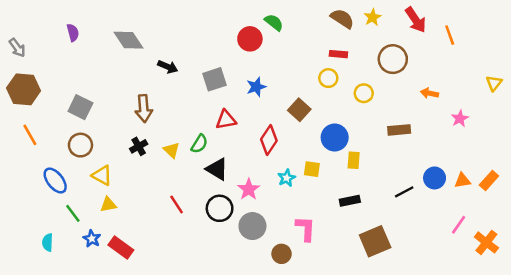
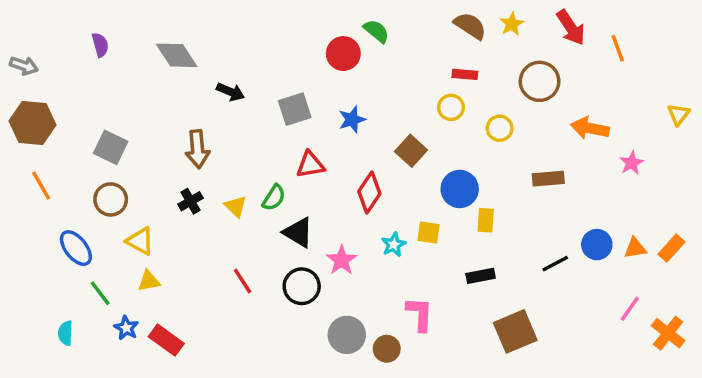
gray arrow: (17, 48) -> (24, 66), turned -36
orange arrow: (429, 93) -> (590, 128), size x1.5
gray circle: (252, 226) -> (347, 335), moved

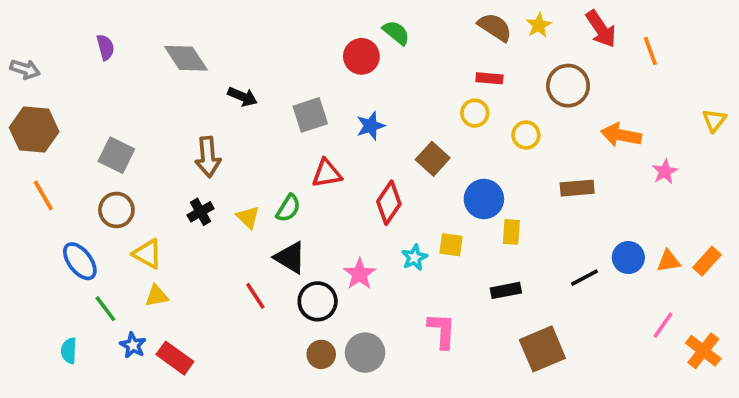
black triangle: (298, 232) -> (290, 258), moved
brown circle: (387, 349) -> (321, 354), moved

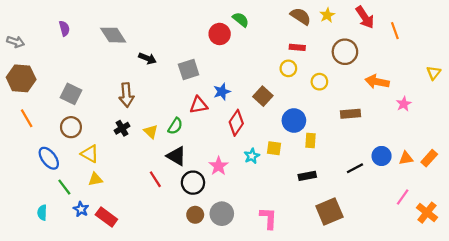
blue star: (371, 126) -> (222, 92), moved
pink L-shape: (442, 331) -> (268, 218), moved

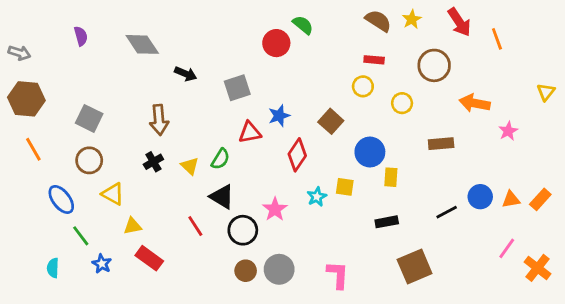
yellow triangle: (95, 179) -> (132, 226), moved
red rectangle: (106, 217) -> (149, 258), moved

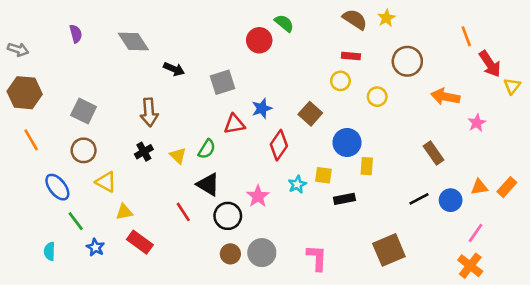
red arrow: (459, 22) -> (490, 64), moved
brown rectangle: (441, 144) -> (434, 153), moved, turned 60
blue circle: (480, 197) -> (451, 200), moved
black rectangle: (387, 222) -> (344, 199), moved
orange cross: (537, 268) -> (470, 266), moved

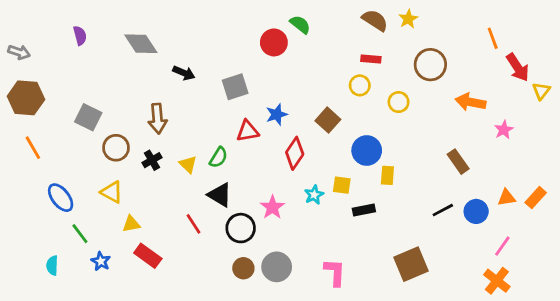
brown circle: (84, 150) -> (116, 148), moved

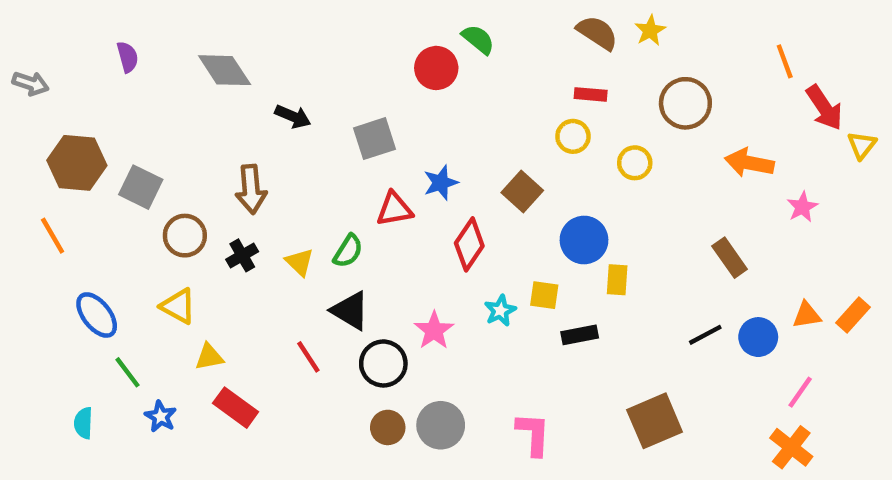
brown hexagon: (26, 98) -> (77, 163), moved

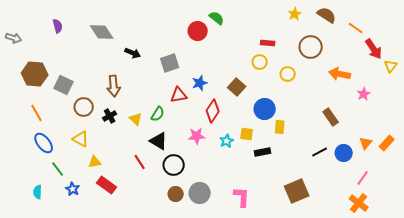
brown semicircle: (597, 33) -> (327, 15), moved
orange line: (785, 61) -> (356, 28), turned -35
orange line: (53, 236) -> (37, 113), moved
orange triangle: (807, 315) -> (366, 143), turned -40
pink star: (434, 330) -> (197, 136), moved, turned 30

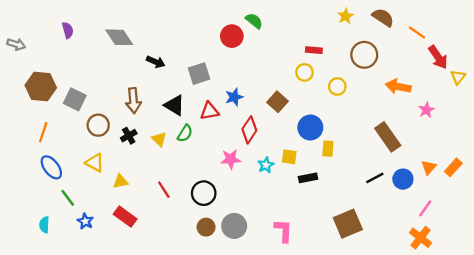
orange line: (37, 113) -> (43, 132), turned 48
brown rectangle: (331, 117) -> (388, 137), size x1.4
black triangle: (159, 141) -> (174, 105), moved
yellow triangle: (95, 162) -> (120, 181), moved

